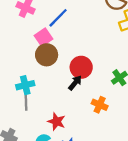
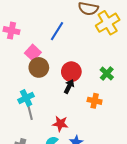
blue line: (58, 18) -> (57, 31), moved

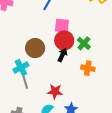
pink square: (33, 53) -> (62, 26), moved, turned -35
brown circle: (39, 67) -> (35, 48), moved
green cross: (107, 73) -> (84, 43), moved

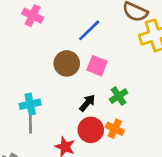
red circle: (64, 40) -> (91, 130), moved
brown circle: (35, 48) -> (67, 63), moved

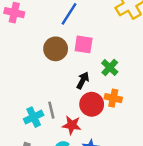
cyan cross: (30, 104) -> (34, 117), moved
gray line: (30, 124) -> (51, 110), moved

